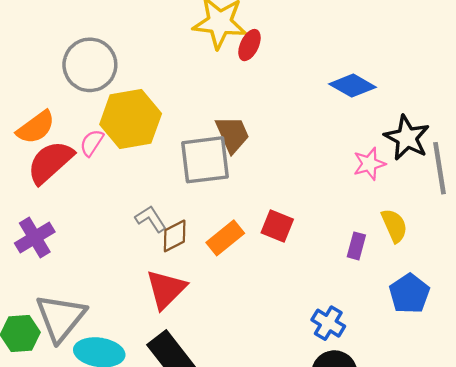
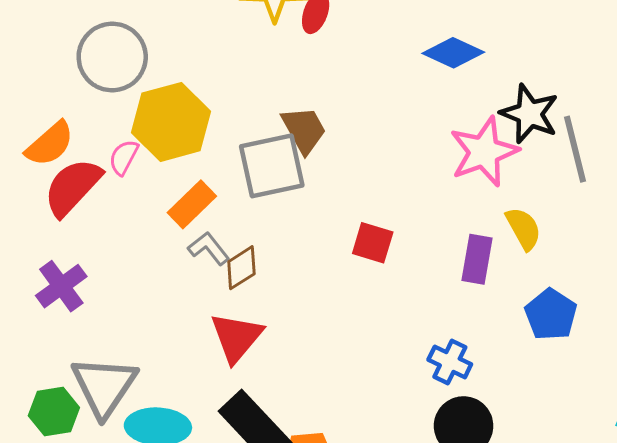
pink star: (369, 164) -> (484, 152), size x1.6
orange rectangle: (225, 238) -> (192, 204), moved
purple rectangle: (356, 246) -> (477, 259), size x1.4

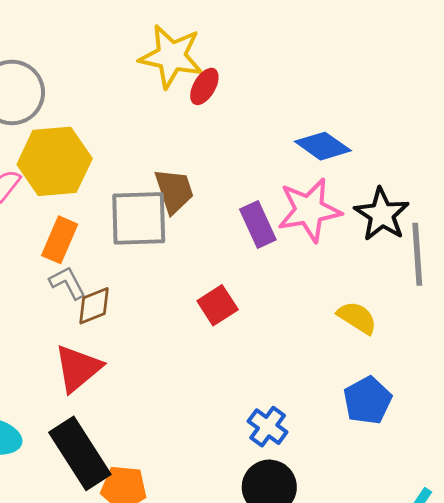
pink star: (484, 152) -> (309, 210), moved
orange rectangle: (192, 204) -> (60, 240), turned -33
yellow semicircle: (523, 228) -> (357, 318), turned -39
red square: (373, 243) -> (218, 305), turned 30
purple rectangle: (477, 259) -> (258, 224), moved, turned -45

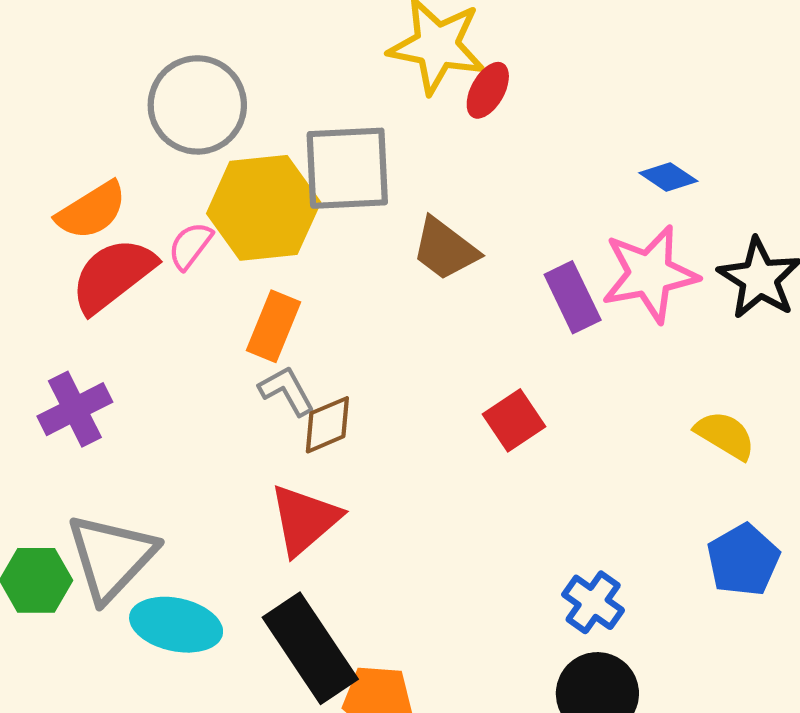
blue diamond: (323, 146) -> (668, 177), size x0.7
brown trapezoid: (174, 191) -> (445, 249), turned 147
gray square: (139, 218) -> (347, 168), moved

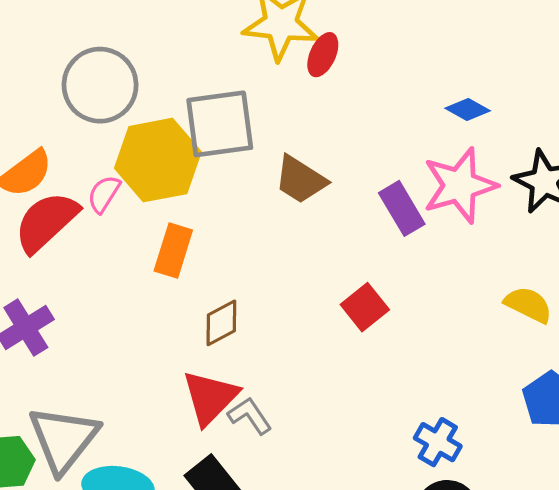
gray L-shape: (287, 391) -> (250, 416), moved

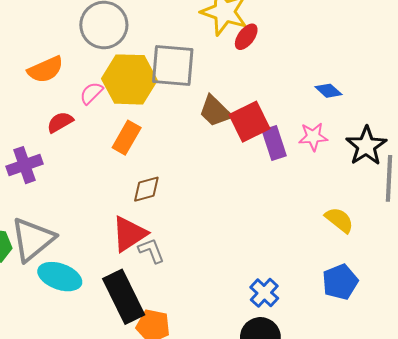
pink star: (460, 185) -> (313, 137), size x0.6
red semicircle: (46, 222) -> (60, 122), moved, size x0.6
red square: (365, 307) -> (250, 122), moved, size x1.4

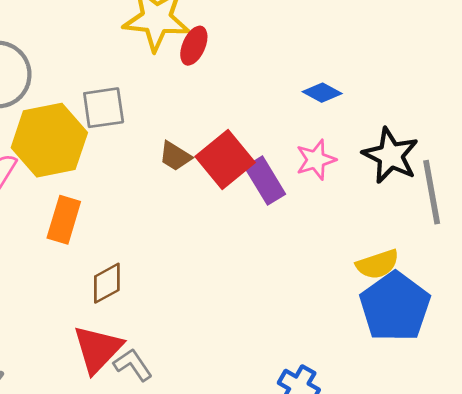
gray square: (173, 66) -> (104, 108), size x0.7
brown trapezoid: (215, 111) -> (175, 156), size x0.7
yellow semicircle: (339, 220) -> (378, 264), turned 136
blue pentagon: (340, 282) -> (395, 307), moved, size x1.4

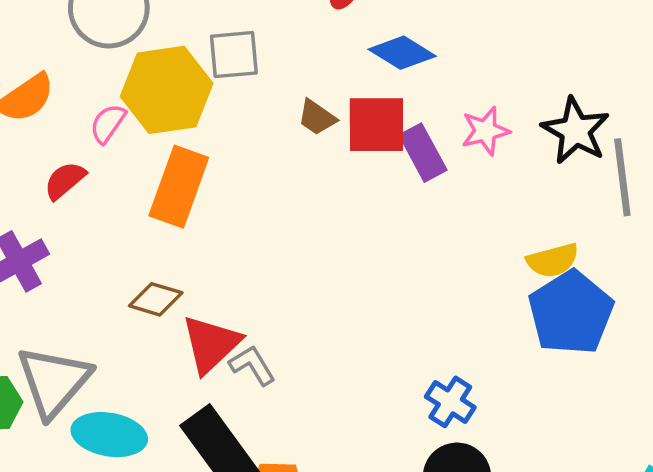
blue diamond: (322, 93) -> (402, 53), moved, size x1.4
red square: (225, 159) -> (376, 125), turned 36
orange rectangle: (64, 220) -> (179, 187), size x1.4
brown diamond: (107, 283) -> (156, 299), moved, turned 42

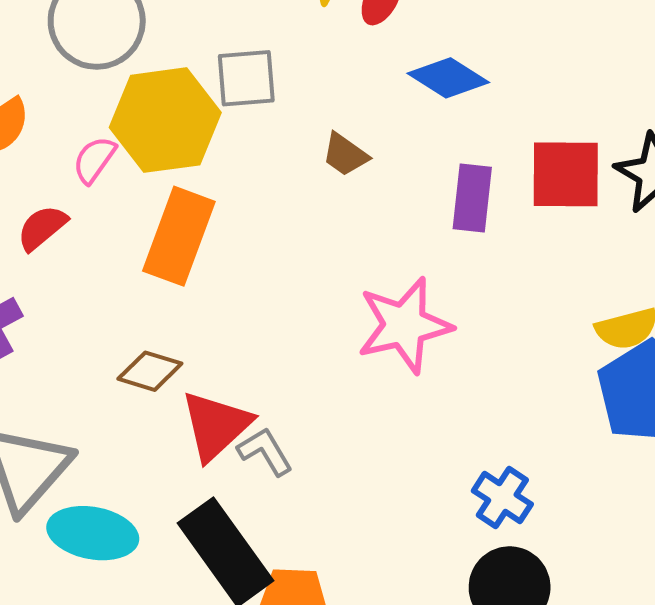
red square: (376, 125) -> (566, 174), moved
pink star: (485, 131) -> (404, 325), moved, size x1.6
purple rectangle: (423, 153) -> (472, 198), turned 34

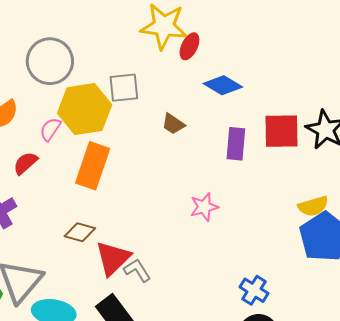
pink star: (404, 325) -> (204, 207), size x0.6

